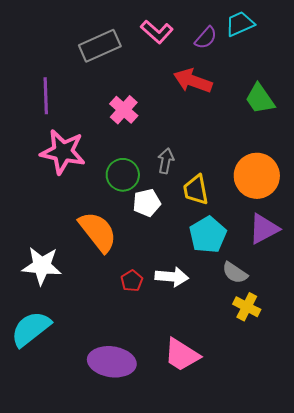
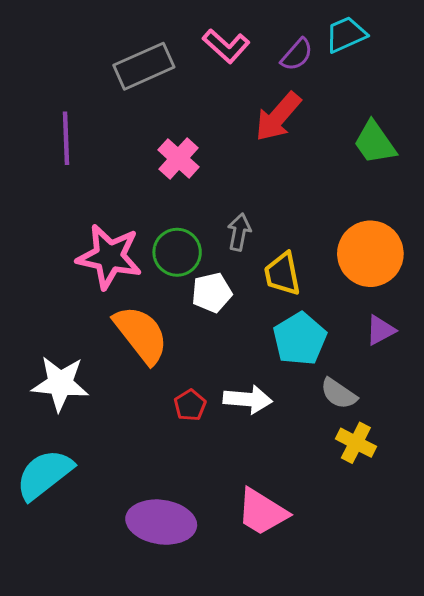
red arrow: (193, 81) -> (278, 117), turned -69
pink star: (63, 152) -> (109, 257), moved
purple triangle: (264, 229) -> (380, 330), size x0.7

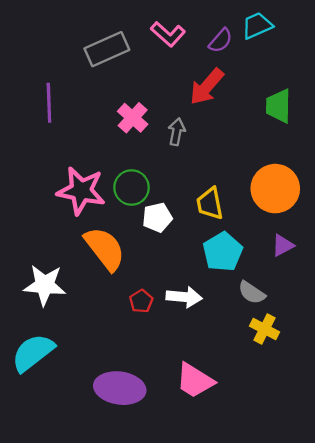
green trapezoid: (375, 143) -> (278, 106), turned 36
gray arrow: (239, 232) -> (177, 132), moved

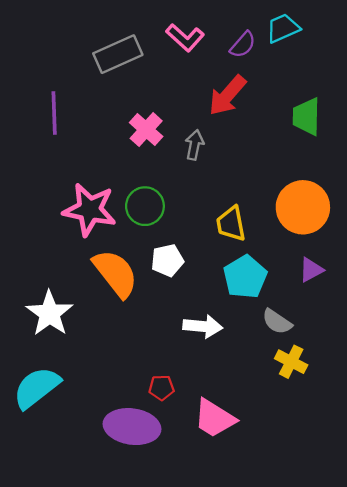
white pentagon: (157, 218) -> (167, 260), moved
white star: (45, 285) -> (49, 313), turned 30
red pentagon: (141, 301) -> (161, 388), moved, turned 30

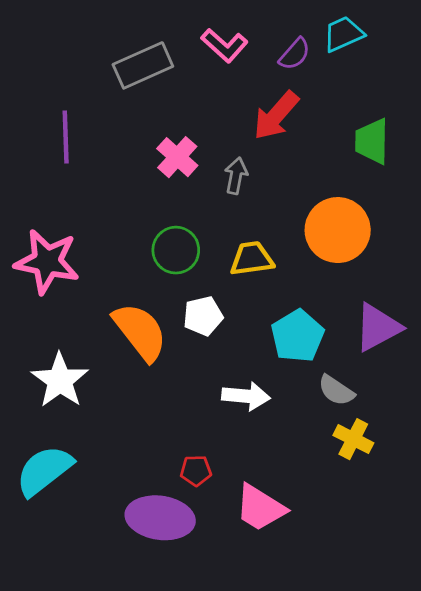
orange circle: (303, 207) -> (338, 230), moved
pink star: (90, 210) -> (47, 262), moved
yellow trapezoid: (231, 224) -> (252, 259), moved, turned 93
purple triangle: (311, 270) -> (378, 327), size x1.6

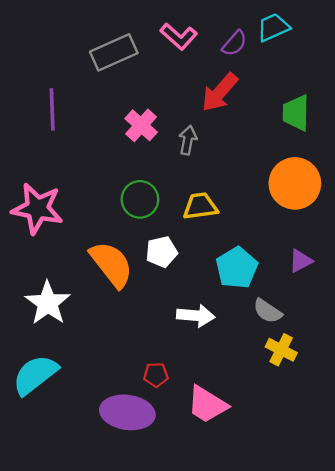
orange circle: (338, 230) -> (295, 183), moved
purple triangle: (378, 327) -> (301, 261), size x0.6

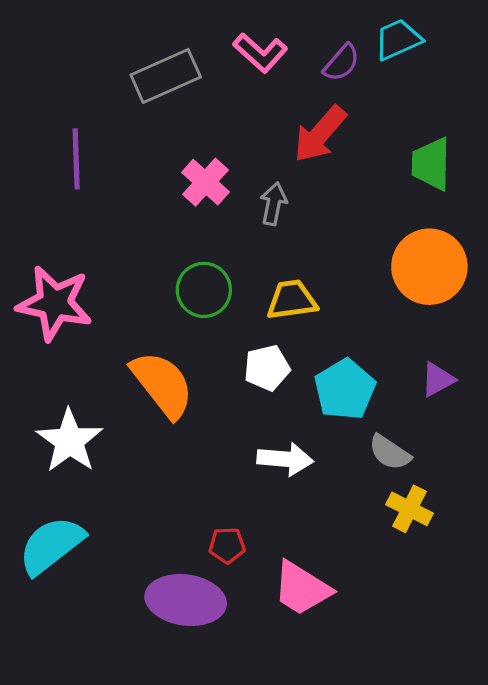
white pentagon: (162, 252) -> (267, 368), moved

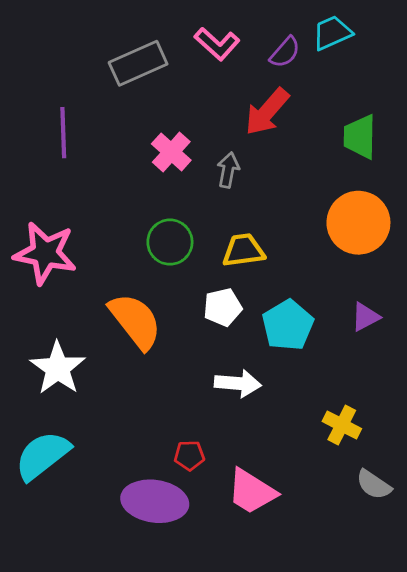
gray semicircle: (390, 452) -> (374, 485), moved

